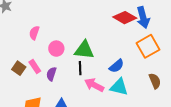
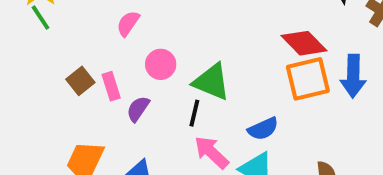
blue arrow: (143, 17) -> (353, 76), moved
orange square: (148, 46) -> (308, 79), moved

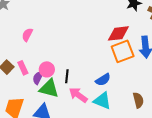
red diamond: (304, 43) -> (118, 33), turned -45
pink circle: (161, 64) -> (47, 69), moved
green triangle: (212, 82) -> (49, 88), moved

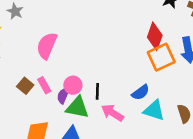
red diamond: (118, 33) -> (155, 36), turned -60
pink semicircle: (27, 35) -> (47, 46), size x1.6
cyan triangle: (102, 101) -> (154, 110), moved

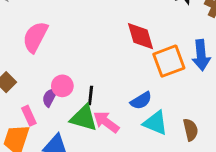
red diamond: (155, 36) -> (141, 36), moved, turned -40
pink rectangle: (44, 85) -> (29, 116), moved
green triangle: (77, 107) -> (84, 118), moved

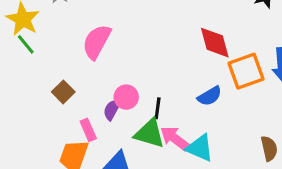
blue semicircle: (141, 101) -> (210, 96), moved
cyan triangle: (155, 123) -> (200, 148), moved

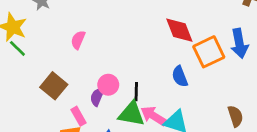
pink semicircle: (97, 42) -> (78, 40), size x0.6
brown square: (63, 92) -> (54, 86), size x1.4
blue semicircle: (210, 96) -> (180, 76), turned 105

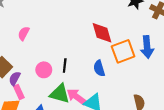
black line: (136, 92) -> (65, 65), moved
purple semicircle: (97, 97) -> (15, 78), moved

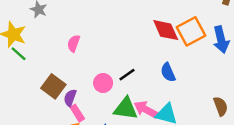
orange square: (123, 51) -> (191, 31), moved
black line: (65, 65) -> (127, 75), turned 56

